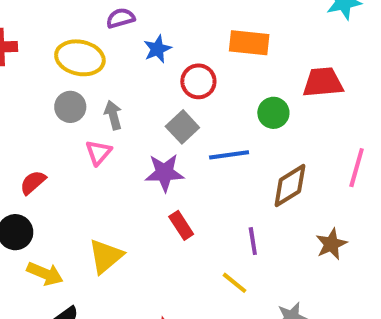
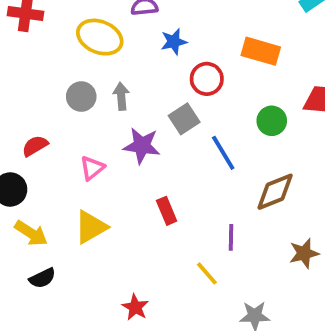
gray circle: (70, 107) -> (81, 97), moved
pink triangle: (98, 153) -> (92, 168), moved
blue line: (229, 155) -> (223, 153), turned 57
purple star: (164, 173) -> (142, 146), moved

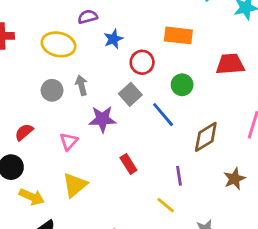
green circle: (272, 121) -> (182, 85), moved

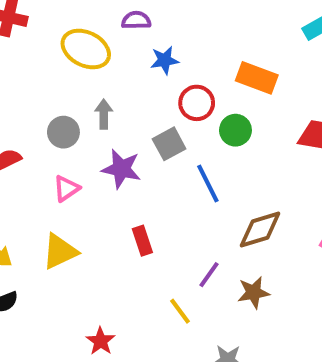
green circle: (182, 85) -> (235, 130), moved
gray circle: (52, 90) -> (63, 132), moved
purple line: (179, 176) -> (209, 275), turned 30
brown star: (234, 179) -> (254, 293), moved

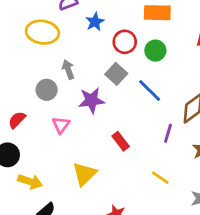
yellow triangle: (60, 251) -> (84, 174), moved
purple line: (209, 275) -> (168, 133), moved

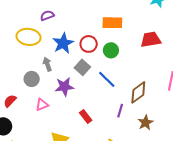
blue star: (95, 22) -> (63, 43), moved, size x1.5
pink triangle: (61, 125) -> (42, 105), turned 32

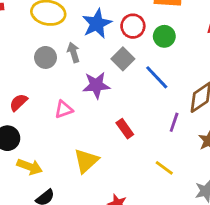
gray circle: (32, 79) -> (46, 57), moved

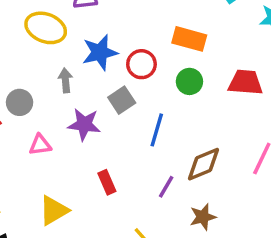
green circle: (164, 36) -> (189, 81), moved
gray circle: (46, 57) -> (20, 102), moved
blue line: (157, 77) -> (157, 130), turned 48

